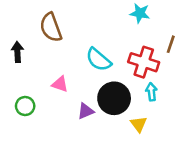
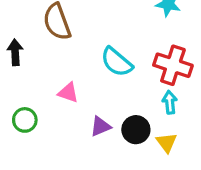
cyan arrow: (151, 92) -> (170, 102), moved
black circle: (114, 98) -> (136, 130), moved, size x0.7

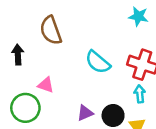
pink triangle: (68, 93) -> (46, 85), moved
green circle: (25, 120) -> (25, 108), size x1.5

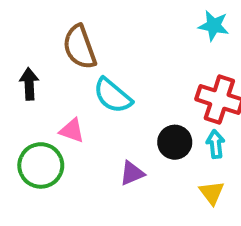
cyan semicircle: (98, 62) -> (113, 96), moved
black circle: (113, 115) -> (175, 142), moved

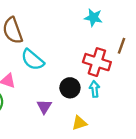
purple triangle: (132, 173) -> (44, 107), turned -35
yellow triangle: (212, 193) -> (79, 123), moved, turned 49

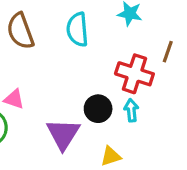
cyan semicircle: (33, 60) -> (77, 29), moved, turned 45
purple triangle: (44, 107) -> (63, 134), size x1.6

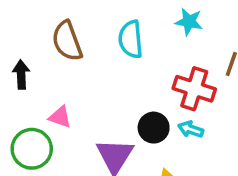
cyan arrow: (131, 110) -> (191, 129), turned -65

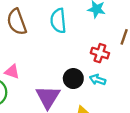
red cross: (194, 89) -> (100, 53), size x0.7

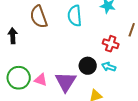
pink triangle: (12, 72) -> (41, 80), moved

